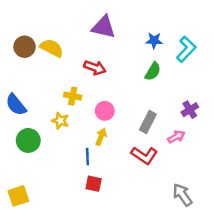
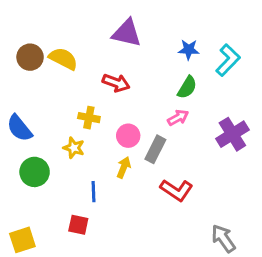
purple cross: (190, 110) -> (232, 134), size x1.5
gray rectangle: (148, 122) -> (155, 149), moved
pink arrow: (176, 137) -> (178, 118), moved
blue line: (87, 157) -> (93, 192), moved
red square: (94, 184) -> (78, 225), moved

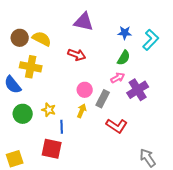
yellow cross: (89, 118) -> (31, 67), moved, size x1.5
purple cross: (232, 134) -> (138, 90), moved
yellow star: (74, 148) -> (49, 110), moved
red square: (78, 225) -> (52, 149), size x1.5

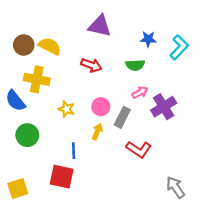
green semicircle: (124, 58) -> (135, 65), moved, turned 56
yellow star: (49, 110) -> (66, 109), moved

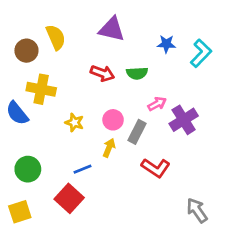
yellow semicircle: (50, 46) -> (56, 37), moved, turned 40
green semicircle: (135, 65) -> (137, 73), moved
green circle: (27, 135) -> (28, 169), moved
blue line: (74, 151) -> (82, 169), turned 70
red square: (62, 177) -> (69, 198), turned 30

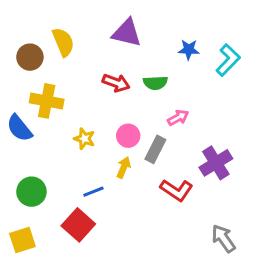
purple cross: (184, 120) -> (216, 163), moved

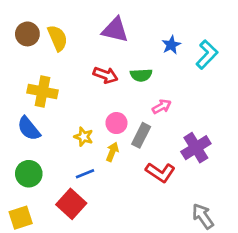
blue star: (189, 50) -> (171, 45), turned -30
brown circle: (30, 57) -> (27, 34), moved
blue semicircle: (19, 128) -> (29, 129), moved
yellow star: (84, 139) -> (84, 137), moved

